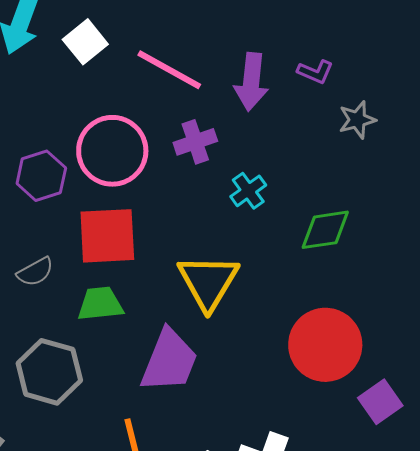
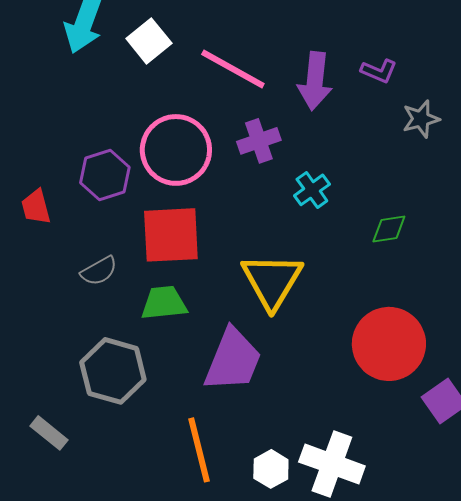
green diamond: (325, 230) -> (389, 229), size x0.7

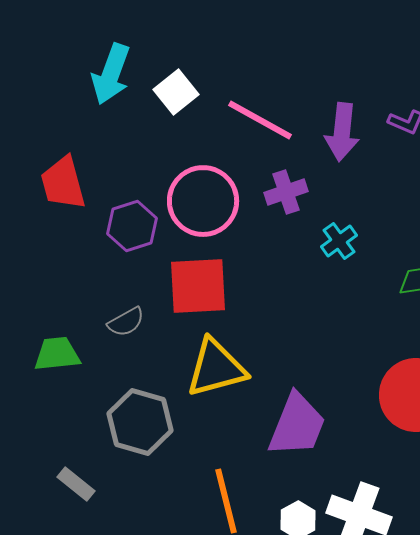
red trapezoid: (36, 207) -> (63, 183), moved, size x1.5
yellow triangle: (272, 281) -> (216, 368), moved, turned 44
green trapezoid: (164, 303) -> (57, 354), moved
purple trapezoid: (233, 360) -> (297, 425), moved

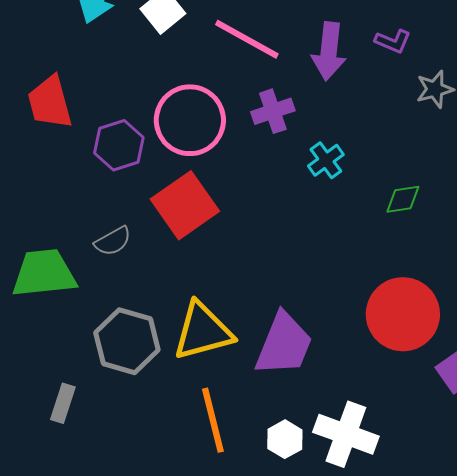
red square: (198, 286) -> (185, 205), turned -32
green trapezoid: (57, 354) -> (44, 273), size x1.4
yellow triangle: (216, 368) -> (203, 331), moved
gray rectangle: (76, 484) -> (63, 403), turned 69

